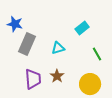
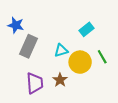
yellow circle: (90, 84) -> (80, 62), moved

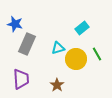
brown star: (60, 80) -> (57, 85), moved
purple trapezoid: (35, 83) -> (21, 79), moved

